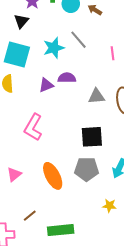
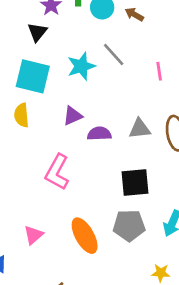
purple semicircle: (67, 78) -> (99, 134), moved

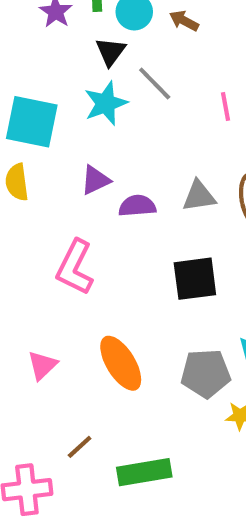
black triangle: (37, 32) -> (111, 52), moved
gray pentagon: (129, 225) -> (206, 373), moved

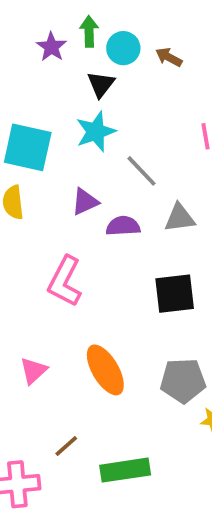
gray line: (155, 83) -> (141, 171), moved

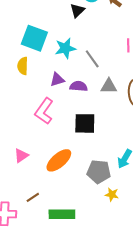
cyan star: (96, 132) -> (65, 48), moved
purple triangle: (85, 202) -> (57, 79), moved
black square: (175, 294) -> (85, 123), moved
orange ellipse: (105, 370) -> (59, 160), turned 72

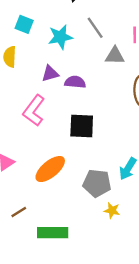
cyan square: (34, 38) -> (24, 24), size x0.6
gray line: (92, 59) -> (95, 28), moved
gray triangle: (109, 86) -> (115, 56), moved

